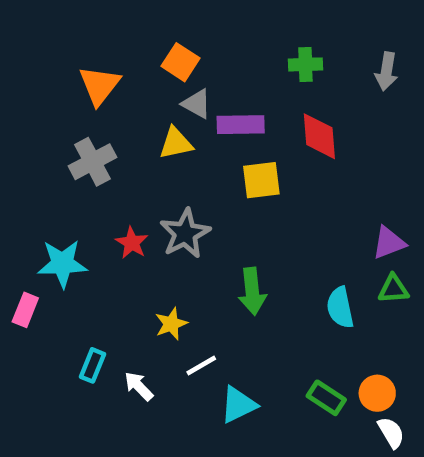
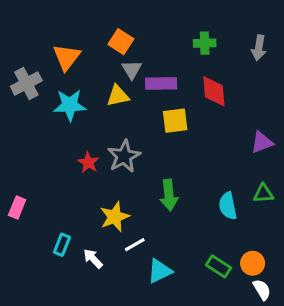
gray triangle: (197, 104) -> (132, 70), turned 30
gray cross: (92, 162) -> (26, 83), moved
purple triangle: (389, 243) -> (262, 142), moved
cyan star: (62, 264) -> (70, 105), moved
yellow star: (171, 324) -> (115, 217), size x1.4

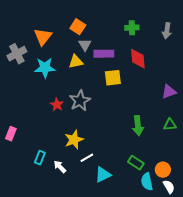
green arrow: (169, 195) -> (138, 126), moved
cyan semicircle: (228, 206) -> (147, 182), moved
green rectangle: (219, 266) -> (136, 163), moved

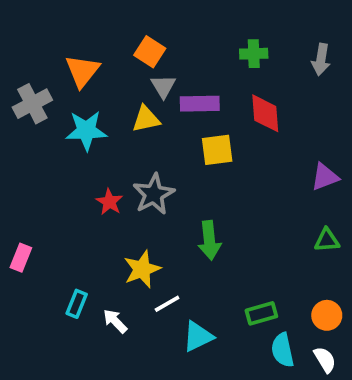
green arrow: (138, 126) -> (209, 240), moved
green rectangle: (136, 163) -> (261, 313), turned -49
orange circle: (163, 170) -> (327, 315), moved

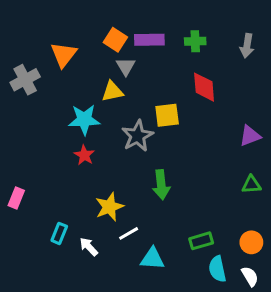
purple rectangle: (200, 104) -> (149, 40), moved
cyan star: (86, 131) -> (84, 120), moved
gray star: (154, 194) -> (138, 136), moved
cyan triangle: (198, 337) -> (152, 259), turned 30

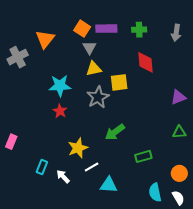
yellow triangle: (112, 91) -> (94, 69), moved
green arrow: (161, 185) -> (115, 132), turned 60
green rectangle: (201, 241) -> (143, 156), moved

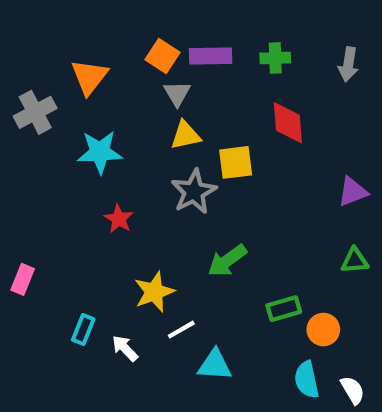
cyan star: (60, 86) -> (100, 152), moved
orange circle: (179, 173) -> (323, 330), moved

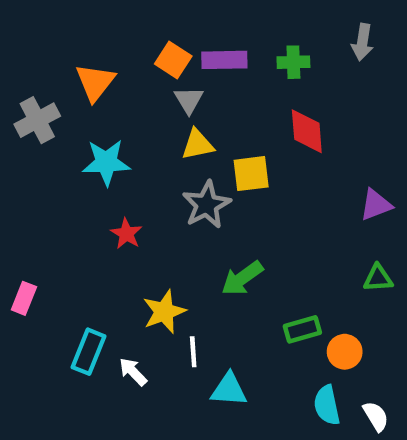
gray arrow: (348, 64) -> (362, 42), moved
cyan rectangle: (83, 330) -> (89, 352), size x1.4
white line: (181, 330) -> (193, 352), turned -64

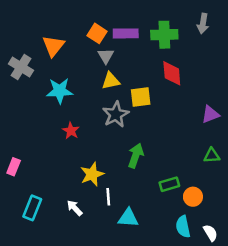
green cross: (293, 62) -> (164, 35), size x1.5
gray cross: (37, 120) -> (21, 67), turned -30
green arrow: (242, 278) -> (136, 156), turned 145
cyan rectangle: (89, 352) -> (32, 208), moved

